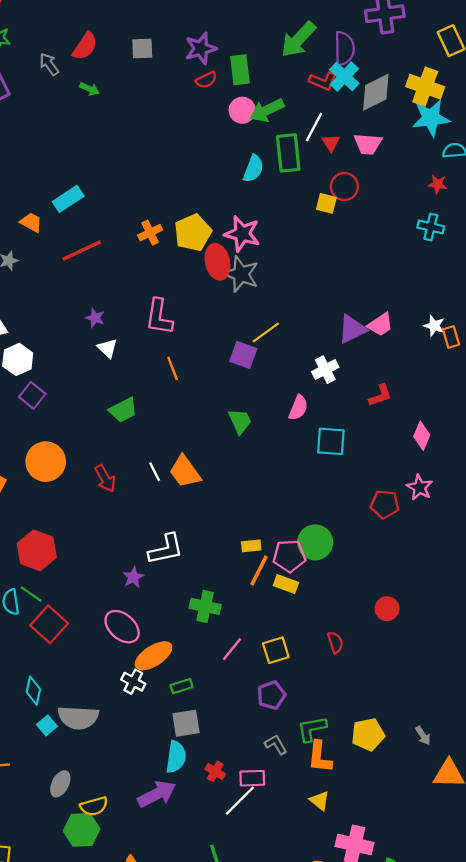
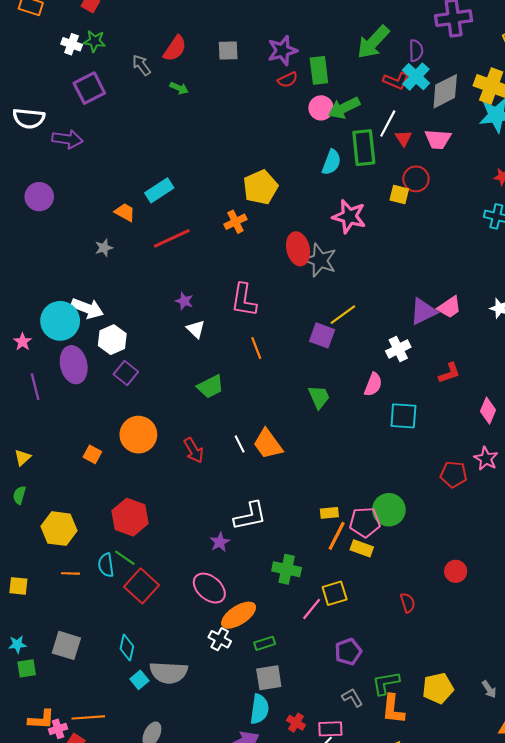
purple semicircle: (344, 48) -> (416, 51), size x0.7
yellow pentagon: (193, 233) -> (260, 187), moved
pink star: (242, 234) -> (349, 216), moved
yellow square: (276, 650) -> (335, 593), moved

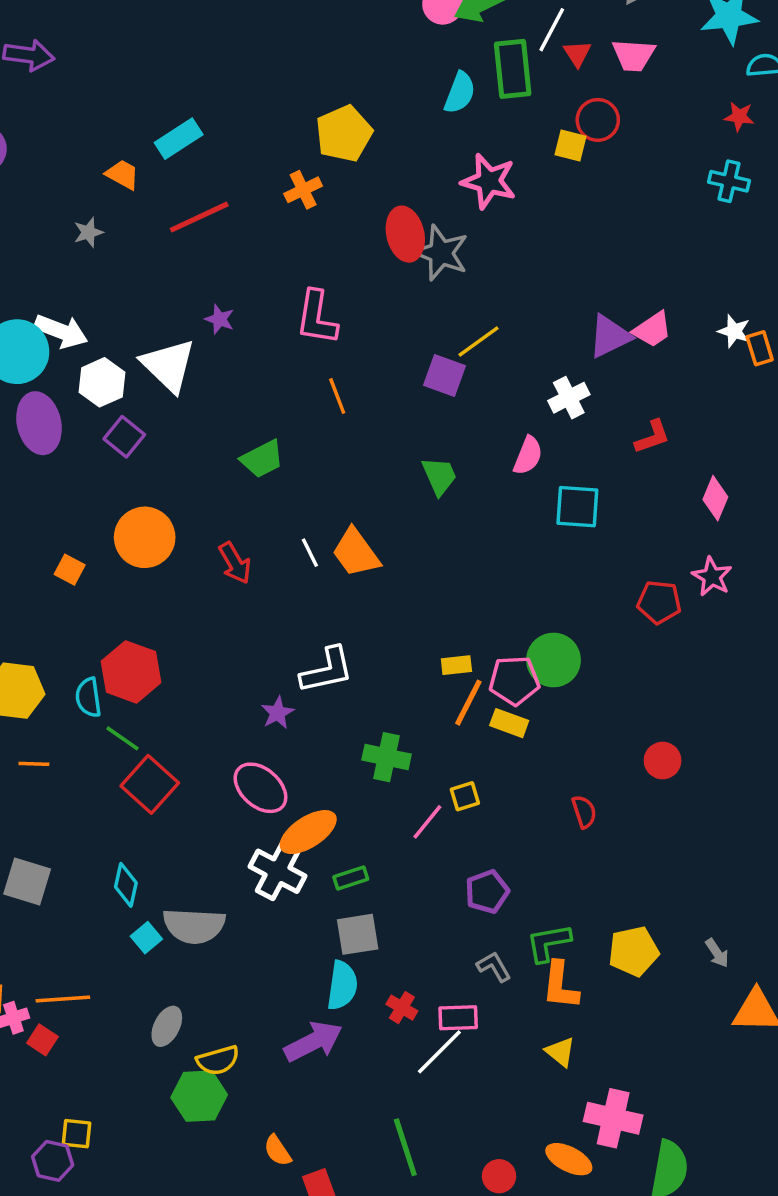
white triangle: (196, 329) -> (168, 365), moved, size x1.8
cyan semicircle: (106, 565) -> (88, 697), moved
yellow square: (335, 593) -> (465, 796), size x0.7
white cross: (220, 639) -> (278, 871), size x1.5

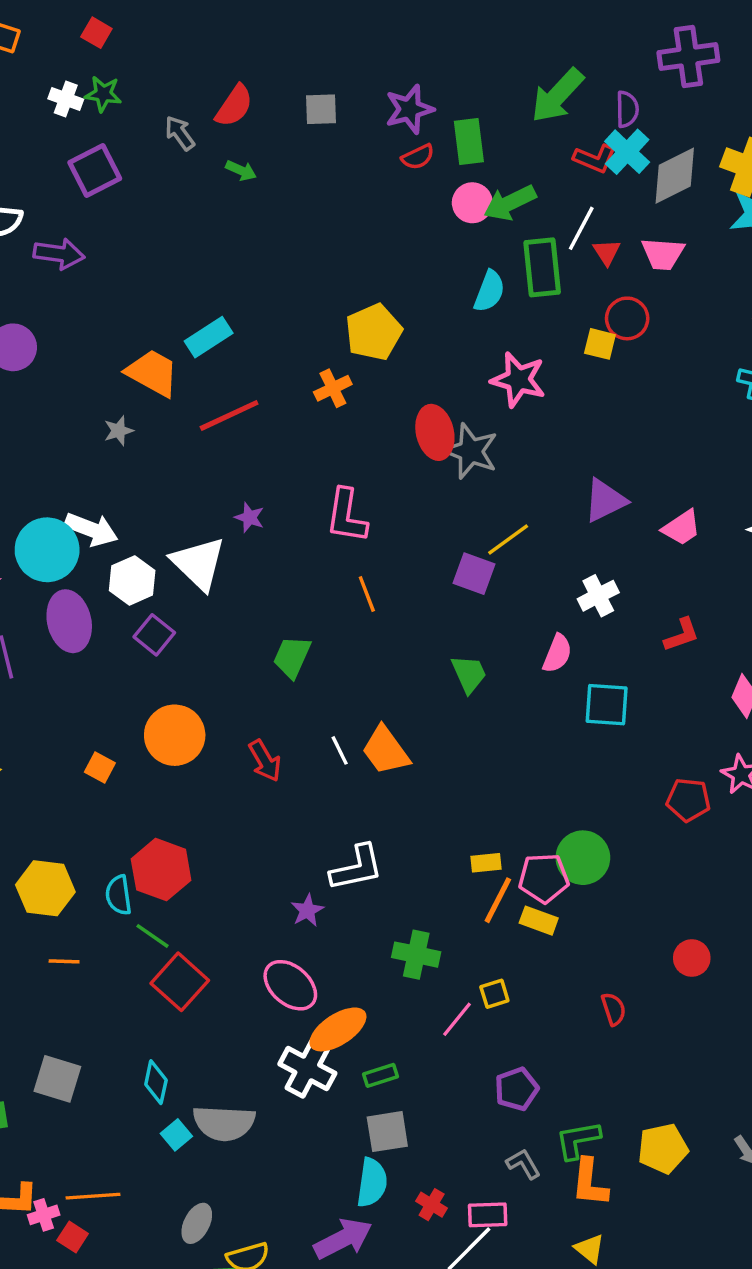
orange trapezoid: (122, 174) -> (153, 373), size x1.6
purple triangle: (610, 336) -> (605, 500), moved
green trapezoid: (262, 459) -> (292, 657), turned 141

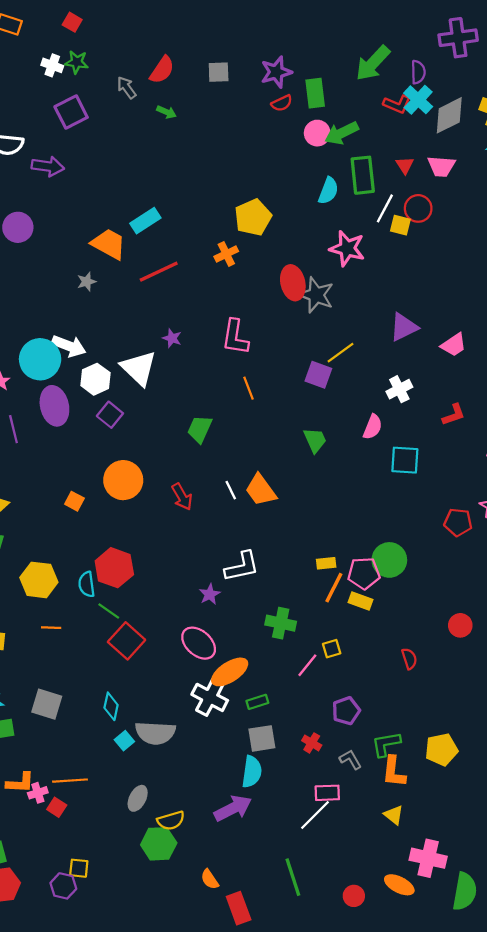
white line: (581, 228) -> (385, 208), moved
red cross: (432, 1205) -> (312, 743), moved

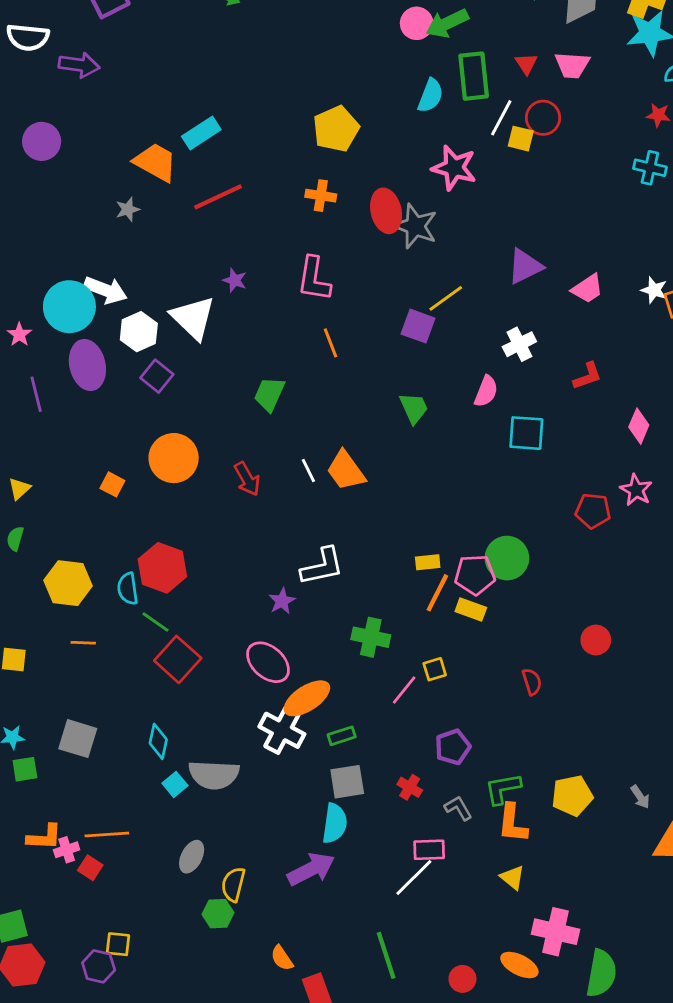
orange cross: (226, 254) -> (321, 196), moved, turned 35
yellow semicircle: (171, 821) -> (233, 884), turned 120
green hexagon: (159, 844) -> (218, 914), size x0.7

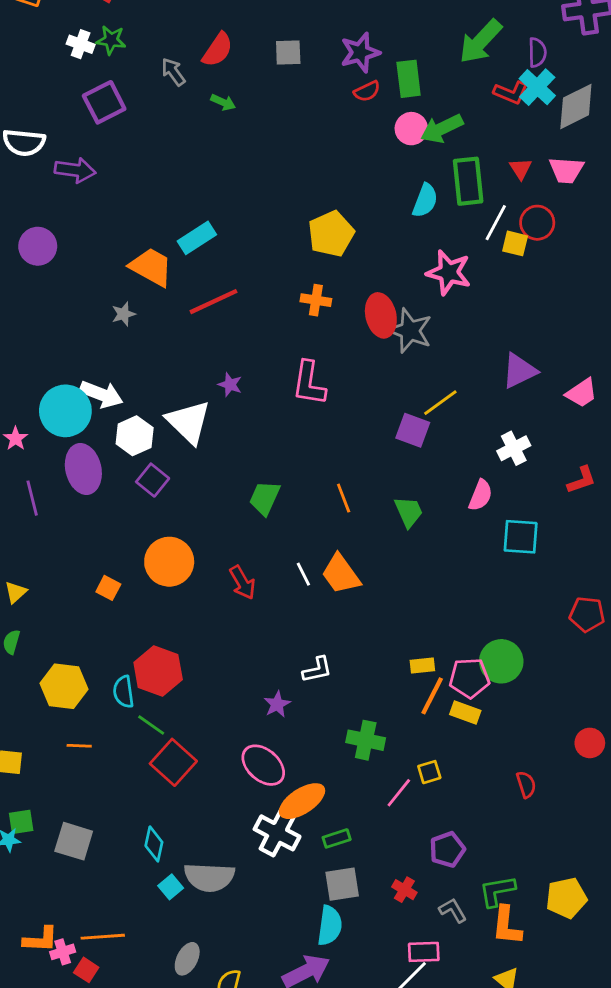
orange line: (330, 343) -> (344, 498), moved
white L-shape: (322, 566) -> (317, 670), size x0.7
green square: (25, 769) -> (21, 822), moved

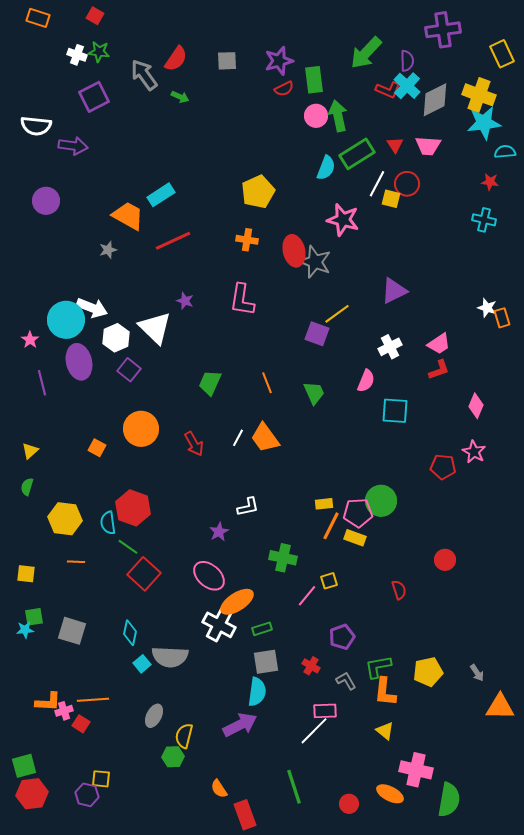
gray arrow: (173, 72) -> (144, 75), size x1.5
green arrow: (442, 129) -> (338, 116), turned 104
green rectangle: (468, 181) -> (357, 154), turned 64
pink trapezoid: (582, 393) -> (439, 344), moved
white line: (303, 574) -> (238, 438), turned 54

